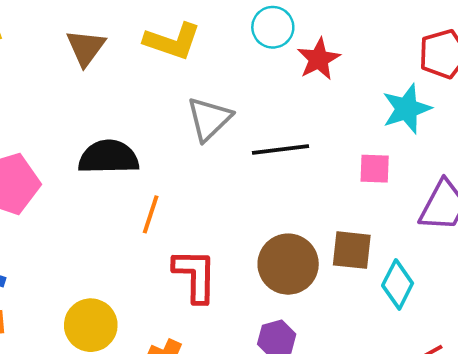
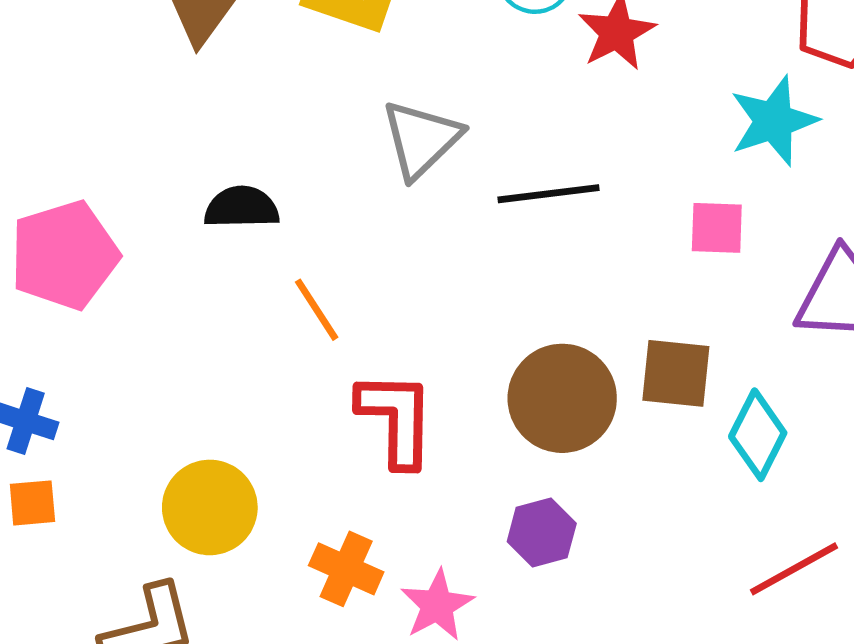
black semicircle: (109, 157) -> (242, 207), size x0.7
orange line: (151, 214) -> (317, 310), turned -51

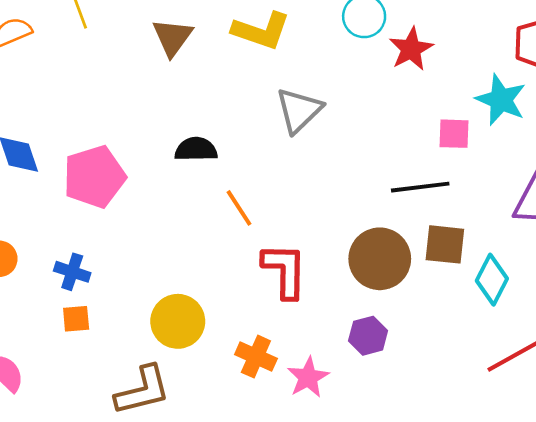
cyan star: (774, 121) -> (501, 100), turned -30
black line: (549, 194) -> (420, 187), moved
pink square: (717, 228) -> (454, 134), moved

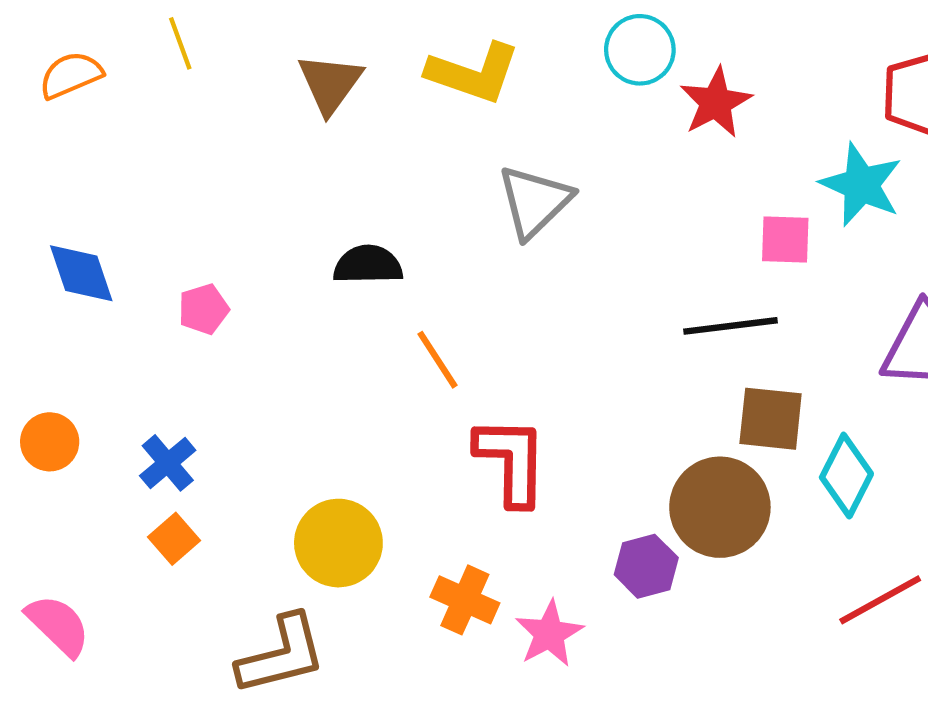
pink pentagon: (94, 177) -> (204, 309), size x0.5
brown circle: (380, 259) -> (720, 507), moved
blue cross: (72, 272) -> (168, 463), turned 32
orange square: (76, 319) -> (174, 539), turned -36

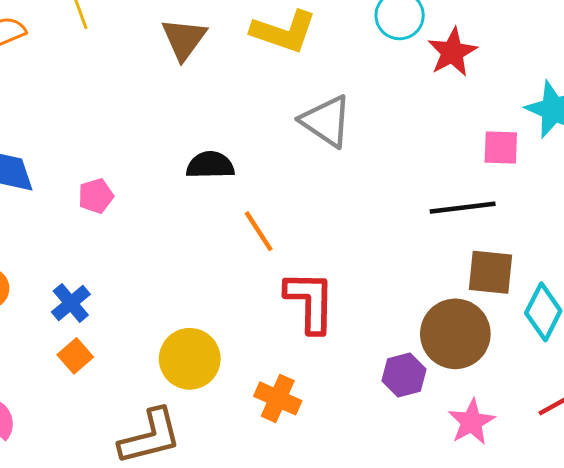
gray triangle: (534, 202) -> (326, 121), turned -42
pink star: (549, 634) -> (471, 422), moved

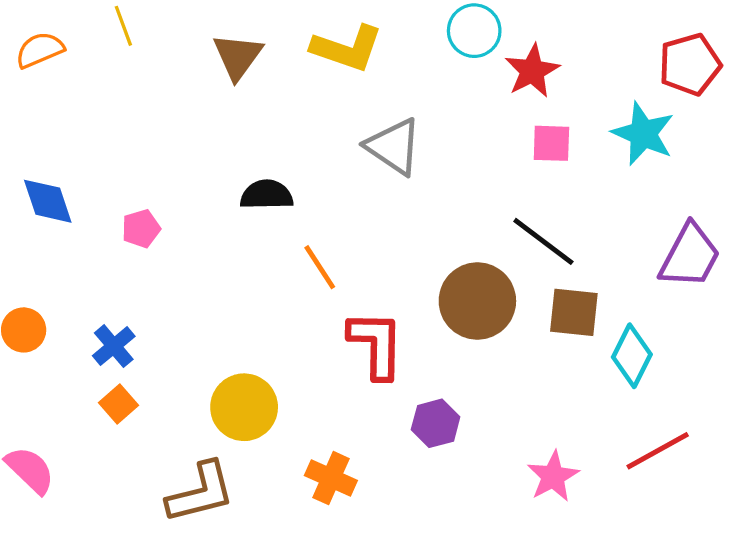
pink square: (501, 147) -> (551, 143), moved
black line: (463, 208) -> (543, 241), turned 44
brown circle: (455, 334) -> (477, 301), moved
purple hexagon: (404, 375) -> (436, 423), moved
orange cross: (278, 398) -> (331, 478), moved

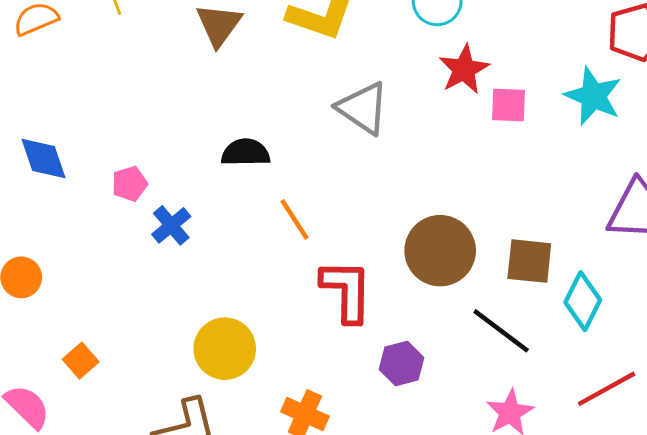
red star: (532, 71) -> (464, 69), moved
black line: (543, 241) -> (501, 331), moved
blue cross: (114, 346) -> (171, 225), moved
orange square: (119, 404) -> (81, 361), moved

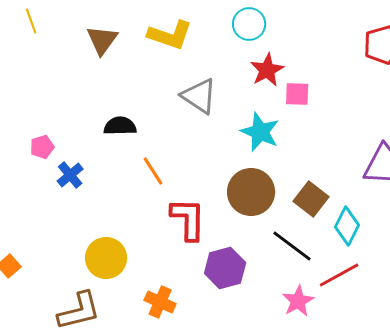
cyan star: (593, 96) -> (260, 132), moved
brown square: (529, 261) -> (311, 199), turned 32
purple hexagon: (402, 364) -> (225, 268), size x1.4
red line: (607, 389) -> (339, 275), moved

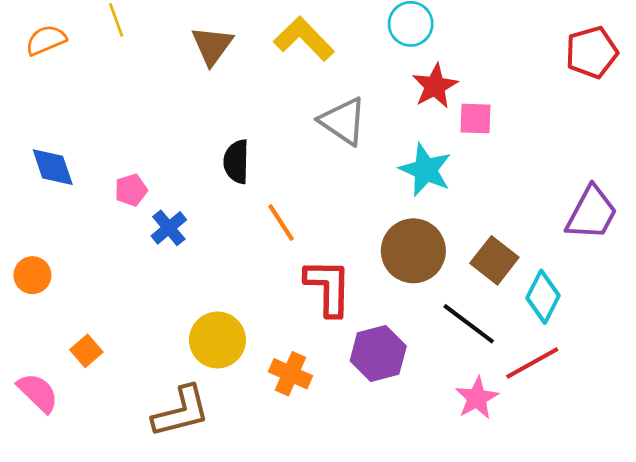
yellow L-shape: (170, 35) -> (304, 39), turned -153
black semicircle: (120, 126) -> (236, 162), turned -88
orange cross: (160, 302) -> (290, 374), moved

